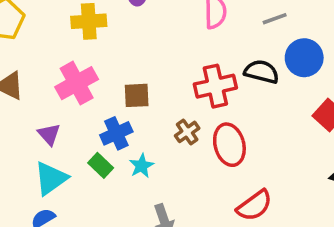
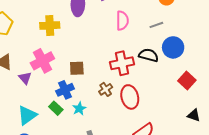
purple triangle: (49, 134) -> (25, 78), moved

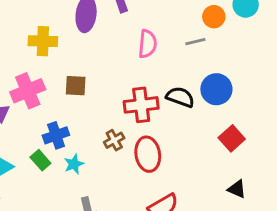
gray line: (156, 25) -> (195, 42), moved
brown square: (77, 68) -> (76, 86), moved

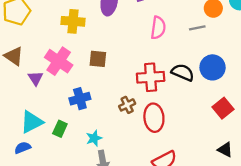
pink cross: (28, 91) -> (59, 61), turned -36
green rectangle: (40, 160) -> (60, 129), moved, turned 63
cyan star: (74, 164) -> (94, 138), moved

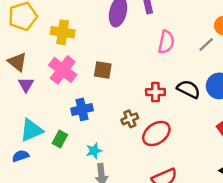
yellow cross: (73, 21) -> (63, 32), moved
gray line: (197, 28) -> (206, 45), turned -35
red cross: (151, 77) -> (155, 92), size x0.7
purple triangle: (36, 78) -> (26, 85), moved
red ellipse: (154, 118) -> (156, 134), turned 56

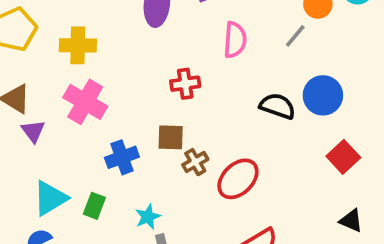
brown square: (103, 70) -> (171, 137), moved
red cross: (155, 92) -> (185, 84), moved

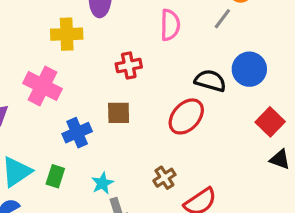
yellow cross: (78, 45) -> (67, 34), moved
brown cross: (195, 162) -> (164, 178), moved
red ellipse: (238, 179) -> (186, 116), moved
black triangle: (351, 221) -> (280, 159), moved

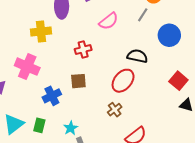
pink semicircle: (170, 25) -> (109, 21), turned 54
blue circle: (249, 69) -> (169, 35), moved
brown cross: (164, 178) -> (115, 110), moved

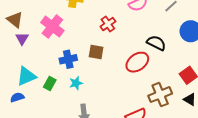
red cross: (83, 49) -> (108, 24), turned -35
brown cross: (115, 110) -> (160, 95), moved, size x1.6
cyan star: (71, 128) -> (76, 83), moved

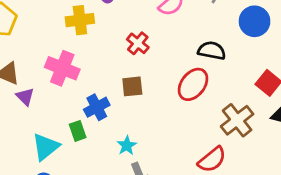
cyan star: (76, 83) -> (127, 146), moved
green rectangle: (50, 84) -> (78, 131), moved, turned -32

